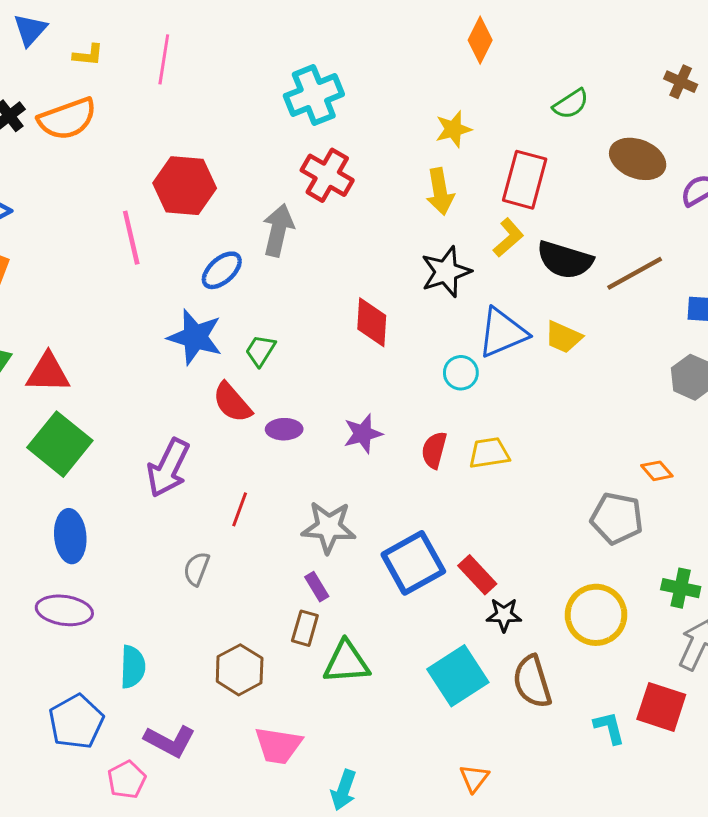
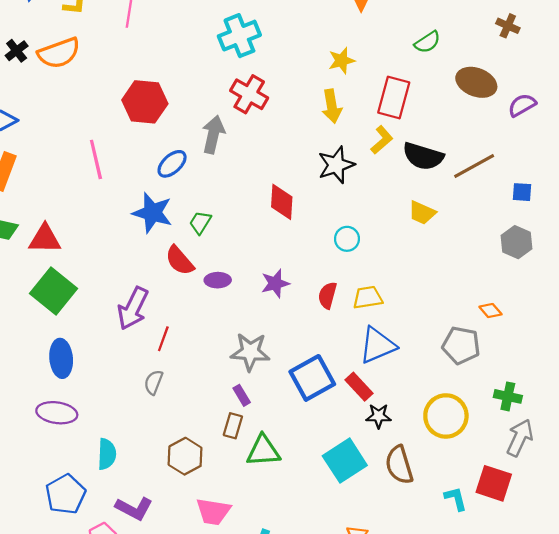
pink line: (131, 238) -> (96, 159), moved
blue triangle: (502, 333) -> (377, 345), moved
red line: (240, 509) -> (163, 339), moved

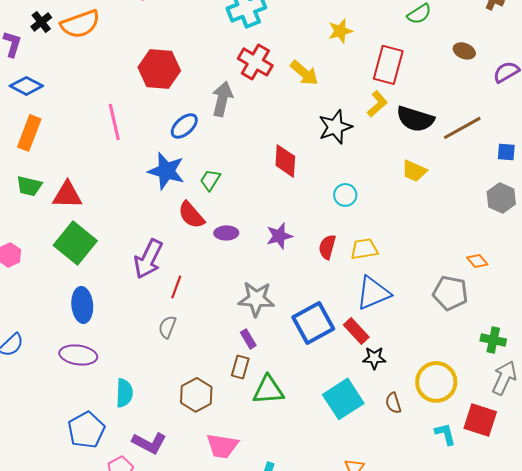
brown ellipse: (476, 82) -> (464, 51), size x0.6
yellow arrow: (332, 106) -> (304, 73), moved, turned -40
yellow circle: (446, 416) -> (436, 382), moved
brown semicircle: (399, 465) -> (393, 403), size x0.6

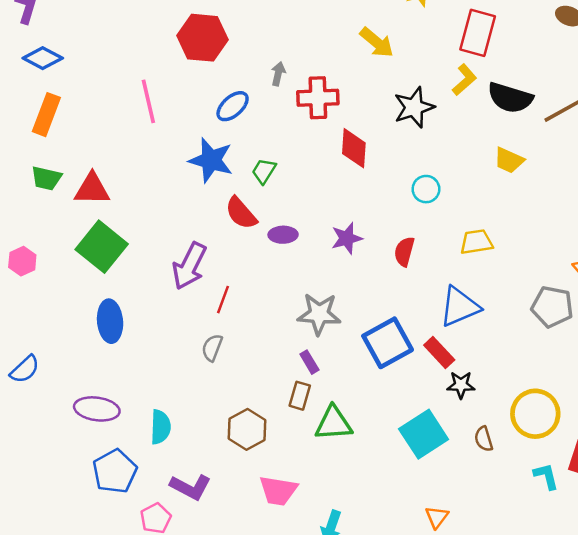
red cross: (255, 62) -> (318, 98), moved, turned -32
gray arrow: (222, 99) -> (278, 74), size x0.6
yellow trapezoid: (364, 249) -> (476, 242), moved
purple ellipse: (78, 355) -> (97, 409), moved

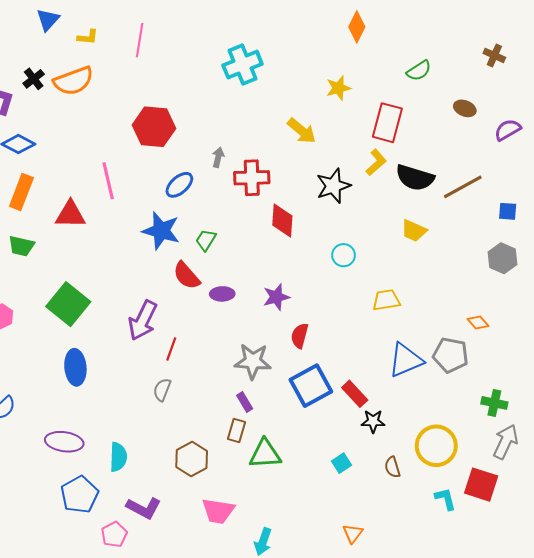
red triangle: (92, 189) -> (70, 214), moved
red semicircle: (404, 252) -> (300, 336), moved
blue triangle: (460, 307) -> (406, 360), moved
cyan square: (424, 434) -> (341, 463), size x0.5

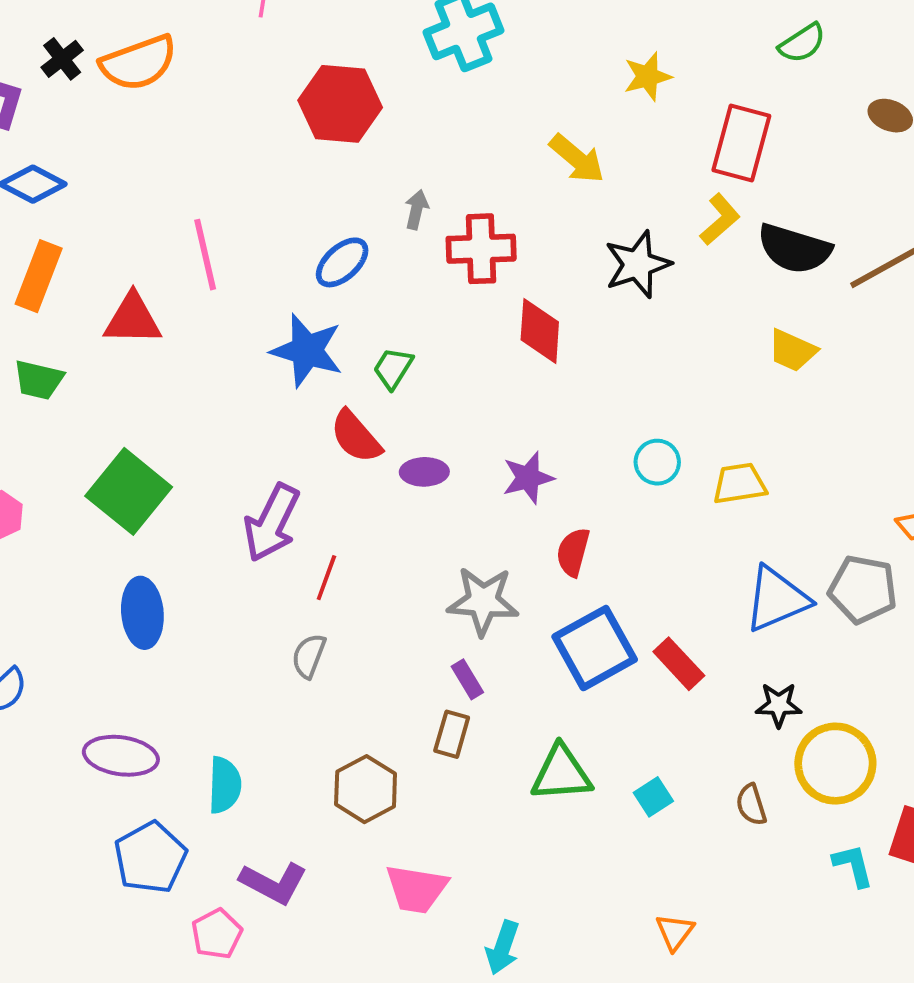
red hexagon: (154, 127) -> (340, 104), moved
cyan circle: (344, 255) -> (657, 462), moved
black star: (373, 421) -> (779, 705), moved
green triangle: (265, 454) -> (561, 773), moved

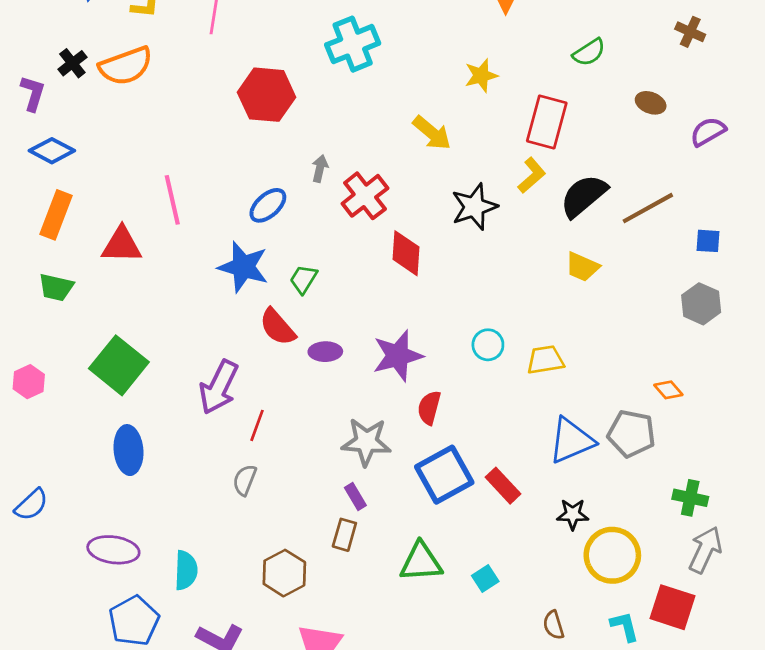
red cross: (481, 249) -> (365, 196), turned -36
black semicircle: (794, 249) -> (584, 196), turned 123
purple star: (528, 478) -> (398, 356), size x1.4
brown semicircle: (751, 805) -> (554, 625), moved

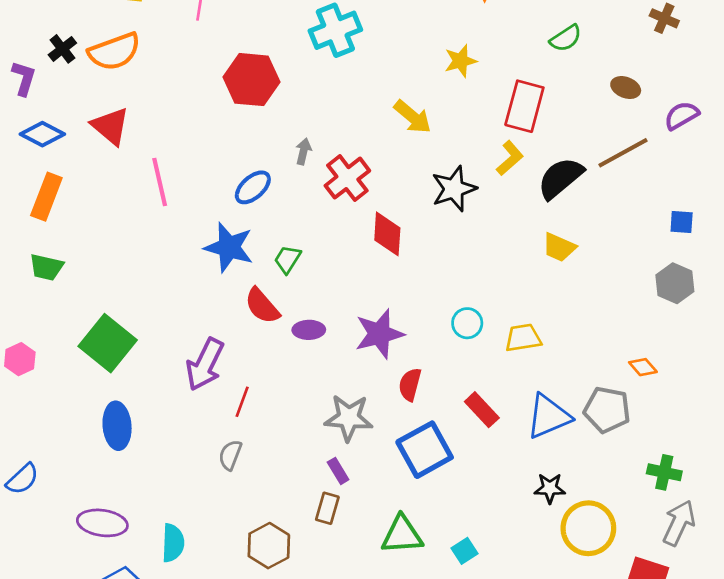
brown line: (648, 208) -> (623, 153), moved
red triangle: (122, 245) -> (110, 126), moved, turned 39
red rectangle: (503, 486) -> (482, 410), moved

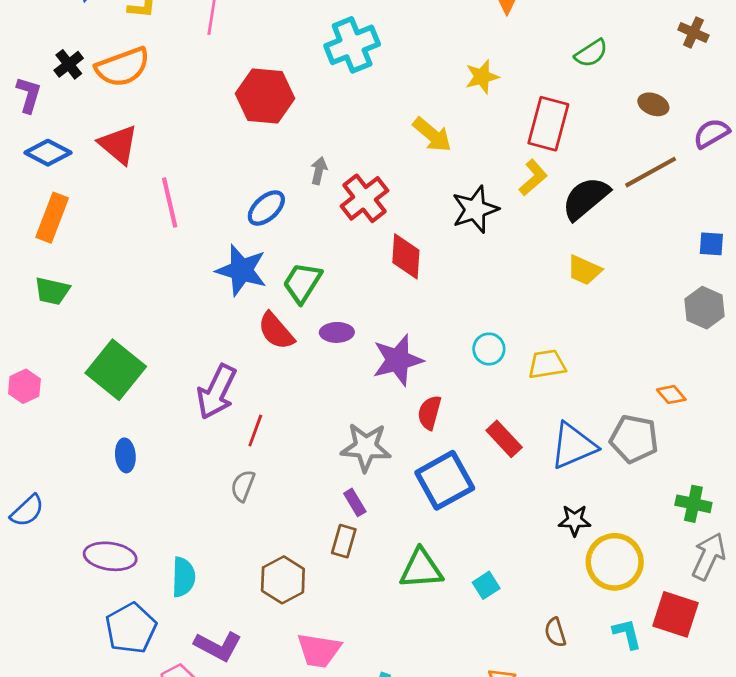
green trapezoid: (287, 259) -> (302, 283), size x1.4
purple ellipse: (309, 330) -> (337, 332), moved
blue ellipse: (117, 426) -> (125, 455), size x0.7

